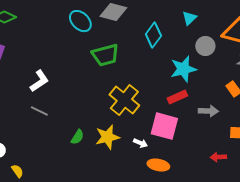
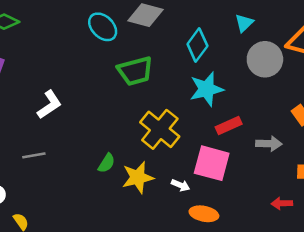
gray circle: (205, 46) -> (265, 59), size x1.4
cyan star: (183, 69) -> (207, 89), moved
gray line: (39, 111) -> (34, 155), moved, turned -36
green semicircle: (77, 137) -> (107, 163), moved

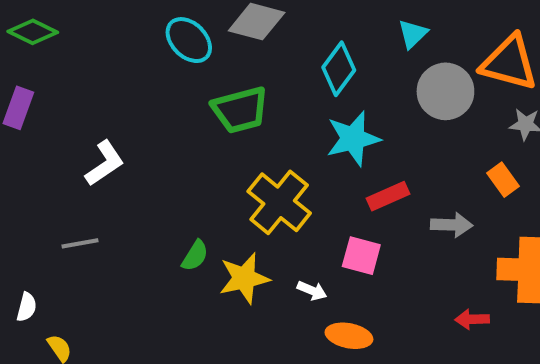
pink square: (212, 163) -> (361, 256), size x0.7

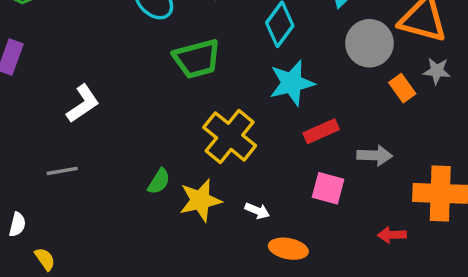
orange rectangle: (503, 180) -> (402, 88), moved
pink square: (361, 256) -> (328, 188), moved

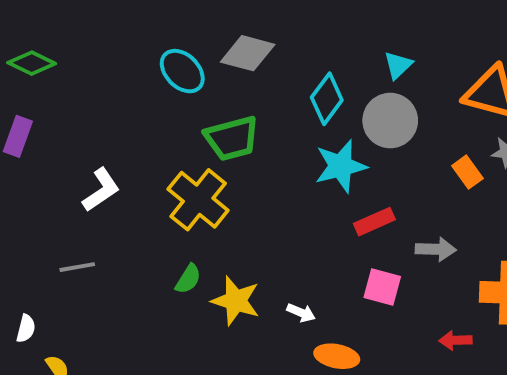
gray circle: (369, 43) -> (390, 121), moved
yellow cross: (230, 136) -> (198, 200), moved
yellow star: (200, 200) -> (236, 301), turned 30

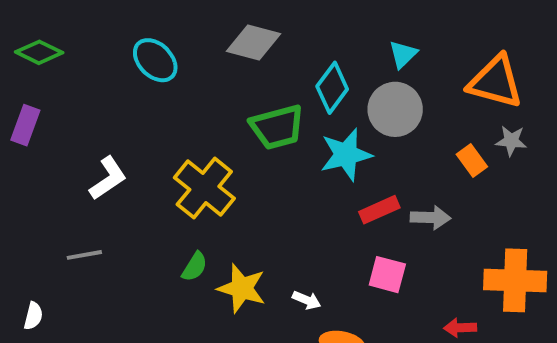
cyan ellipse: (182, 71) -> (155, 60), moved
green trapezoid: (232, 138) -> (277, 127), moved
gray arrow: (436, 249) -> (431, 218), moved

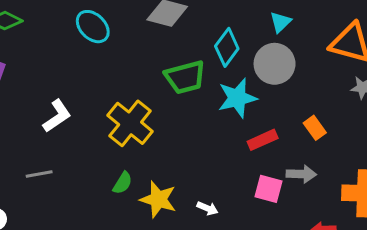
orange rectangle: (472, 160) -> (315, 128), moved
gray arrow: (431, 218) -> (301, 174), moved

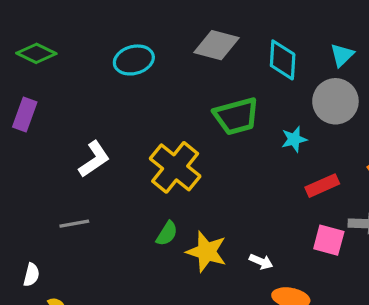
cyan ellipse: (93, 27) -> (134, 60), turned -60
cyan diamond: (227, 47) -> (283, 60), moved, turned -33
cyan star: (237, 98) -> (294, 139), size x0.6

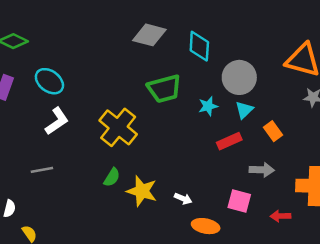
cyan triangle: (342, 55) -> (244, 110), moved
cyan ellipse: (134, 60) -> (49, 81), moved, turned 52
pink square: (329, 240) -> (239, 201), moved

